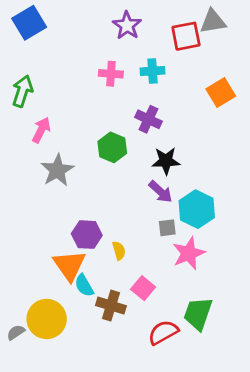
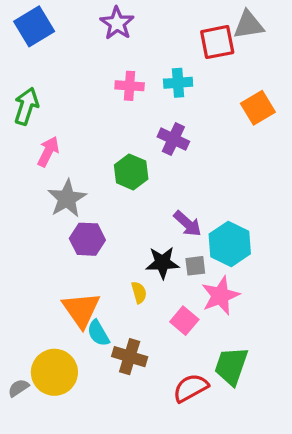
purple star: (127, 25) -> (117, 23), moved
black star: (166, 161) -> (162, 263), moved
purple hexagon: (87, 235) -> (87, 239), moved
pink square: (143, 288) -> (184, 321), moved

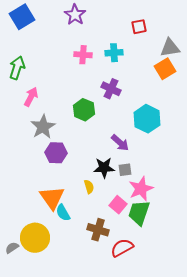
gray triangle: (249, 25) -> (170, 48), moved
red square: (217, 42) -> (139, 27), size x0.7
cyan hexagon: (230, 244) -> (147, 119), moved
brown cross: (130, 357) -> (98, 230), moved
green trapezoid: (231, 366) -> (139, 213), moved

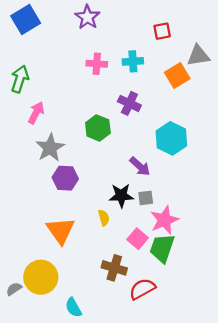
orange square: (165, 69) -> (177, 75), moved
cyan semicircle: (63, 213) -> (73, 308), moved

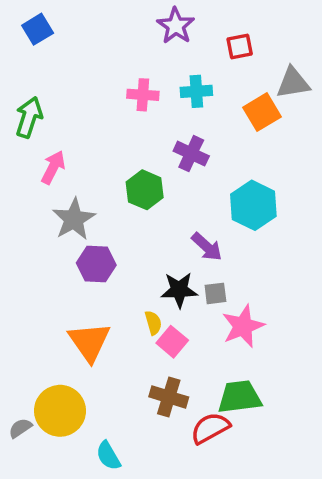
purple star: (87, 17) -> (176, 26), moved
blue square: (26, 19) -> (38, 29), size x0.7
pink square: (138, 239) -> (172, 342), moved
green trapezoid: (162, 248) -> (240, 397), moved, turned 64

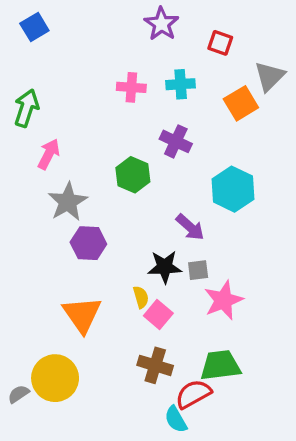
red square: (240, 46) -> (220, 43), turned 30
gray triangle: (293, 83) -> (270, 76), turned -36
cyan semicircle: (108, 456) -> (176, 419), moved

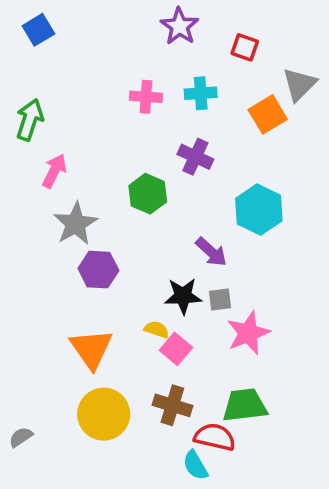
yellow semicircle: (141, 297) -> (157, 329), turned -55
yellow circle: (55, 378) -> (104, 414), moved
red semicircle: (193, 394) -> (215, 437), turned 42

